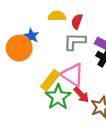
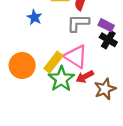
orange circle: (19, 48) -> (22, 65), moved
red arrow: (81, 95) -> (85, 77), turned 105

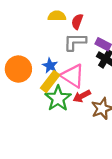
blue star: (34, 17) -> (50, 66), moved
orange circle: (22, 65) -> (18, 69), moved

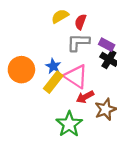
yellow semicircle: (57, 16) -> (60, 16), turned -30
green star: (58, 98) -> (69, 124), moved

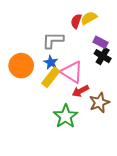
yellow semicircle: (60, 16) -> (89, 18), moved
gray L-shape: (78, 42) -> (53, 40), moved

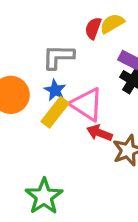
red arrow: (80, 91) -> (99, 133), turned 49
green star: (66, 116) -> (44, 196), moved

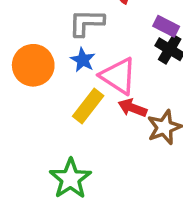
yellow rectangle: (55, 112) -> (88, 106), moved

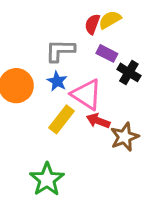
purple rectangle: (166, 26) -> (107, 53), moved

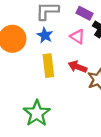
pink triangle: (86, 94) -> (78, 36), moved, size x0.6
yellow rectangle: (62, 119) -> (48, 66), turned -45

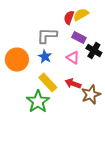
yellow rectangle: (48, 66) -> (48, 83), turned -36
green star: (37, 113) -> (38, 102), moved

